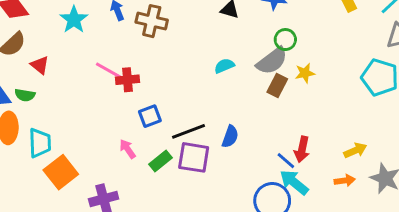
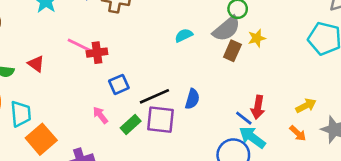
red triangle: (40, 65) -> (36, 64), moved
orange arrow: (345, 180) -> (298, 133), turned 54

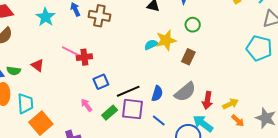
gray semicircle: (227, 29) -> (185, 92), moved
yellow star: (257, 38) -> (166, 40), moved, size x1.5
yellow arrow: (306, 106) -> (230, 104), moved
blue line: (244, 118) -> (159, 120), moved

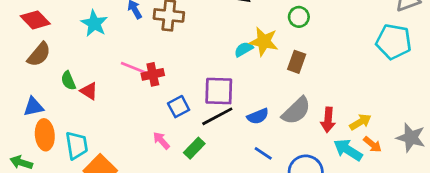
yellow star: (166, 40) -> (264, 42), turned 30
green semicircle: (14, 71) -> (68, 81), moved, turned 64
blue semicircle: (157, 94) -> (258, 116), turned 56
purple square: (133, 109) -> (219, 91), moved
cyan arrow: (203, 123) -> (348, 150), moved

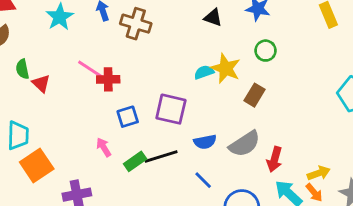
black line: (217, 116) -> (161, 156), moved
yellow arrow: (360, 122) -> (319, 173), moved

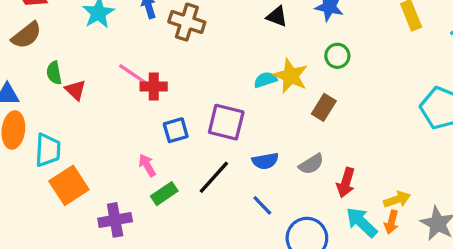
gray semicircle: (245, 144) -> (311, 164), size x0.7
black line: (161, 156) -> (214, 177), turned -32
green rectangle: (135, 161) -> (164, 194), moved
orange arrow: (314, 193) -> (391, 222), turned 54

